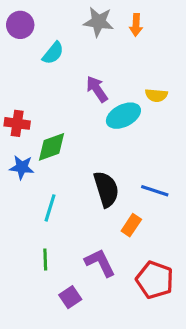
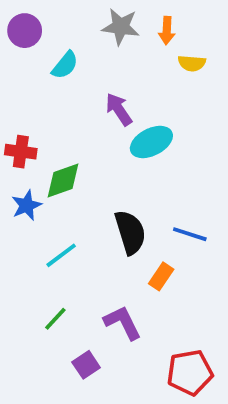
yellow semicircle: (156, 95) -> (192, 63), moved
blue star: (22, 167) -> (27, 205), turned -30
cyan line: (50, 208) -> (61, 255), turned 36
green line: (45, 260) -> (55, 319), turned 45
red pentagon: (155, 280) -> (190, 373), moved, turned -30

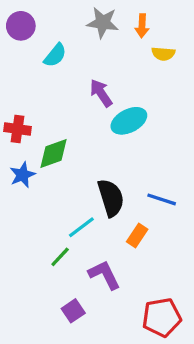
cyan line: (61, 255) -> (81, 227), moved
green line: (55, 319) -> (60, 257), moved

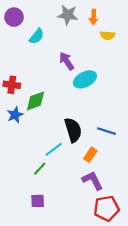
purple L-shape: (104, 275) -> (92, 180), moved
purple square: (73, 311) -> (38, 201), moved, turned 32

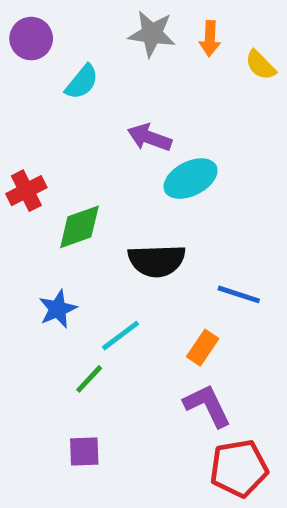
yellow semicircle: (108, 35) -> (261, 65), moved, turned 40
purple arrow: (67, 61) -> (149, 138), turned -36
red cross: (12, 85) -> (26, 191), turned -35
blue star: (15, 115) -> (58, 309), moved
black semicircle: (73, 130) -> (157, 261), moved, turned 105

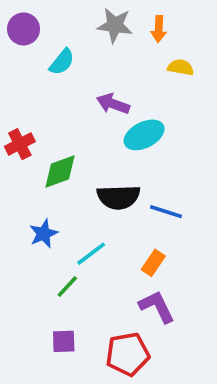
yellow semicircle: (261, 65) -> (181, 67), moved, turned 145
blue line: (239, 294) -> (166, 212), moved
red pentagon: (239, 468) -> (128, 354), moved

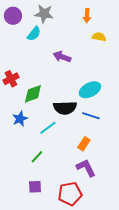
gray star: (115, 25) -> (44, 14), moved
cyan ellipse: (144, 135) -> (90, 90), moved
blue star: (44, 234) -> (20, 119), moved
cyan line: (91, 254) -> (48, 128), moved

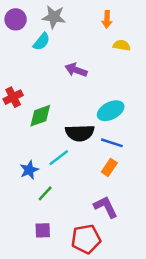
blue star: (20, 119) -> (29, 170), moved
orange rectangle: (84, 144) -> (109, 167), moved

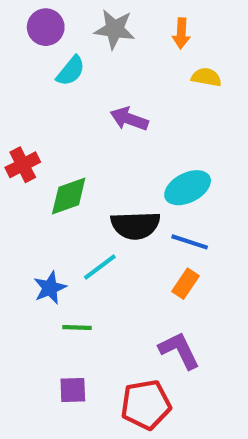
gray star: (54, 17) -> (115, 29), moved
purple circle: (16, 19) -> (46, 27), moved
green line: (45, 193) -> (77, 327), turned 49

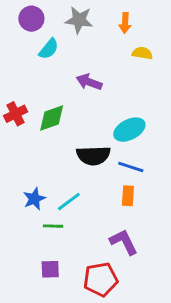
green diamond: (69, 196) -> (52, 118), moved
cyan line: (100, 267) -> (69, 202), moved
orange rectangle: (185, 284) -> (128, 196), turned -30

